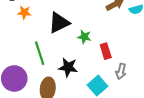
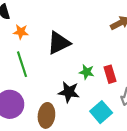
green star: (84, 37) -> (87, 72), moved
green line: (40, 53) -> (22, 64), moved

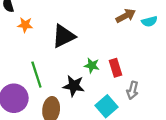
green line: (22, 64) -> (36, 75), moved

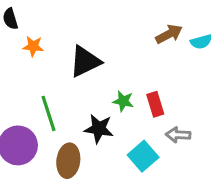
gray arrow: (132, 90) -> (178, 135), turned 78

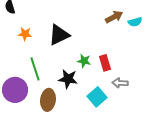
orange star: (33, 46) -> (25, 34), moved

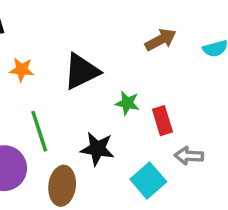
brown arrow: (114, 17) -> (161, 40), moved
green star: (84, 61) -> (127, 103), moved

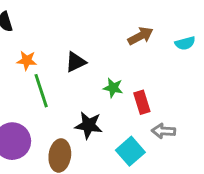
black triangle: (81, 71) -> (76, 62), size x0.7
green line: (39, 131) -> (41, 91), moved

